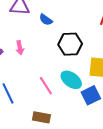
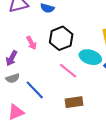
black hexagon: (70, 44) -> (61, 38), moved

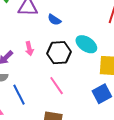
cyan ellipse: (90, 57) -> (86, 44), moved

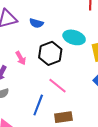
blue line: (19, 95) -> (38, 105), moved, turned 65

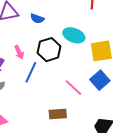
pink line: (57, 86) -> (73, 88), moved
blue line: (38, 105) -> (31, 72), moved

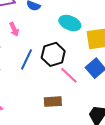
black hexagon: (49, 50) -> (53, 54), moved
pink arrow: (19, 52) -> (14, 29), moved

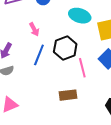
pink arrow: (14, 29) -> (34, 29), moved
pink line: (69, 75) -> (82, 68), turned 36

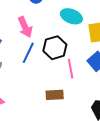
pink arrow: (34, 29) -> (25, 27), size x1.5

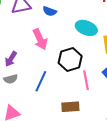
blue line: (28, 53) -> (41, 81), moved

